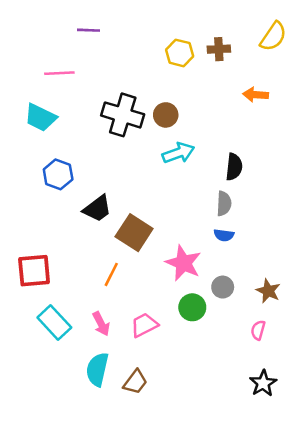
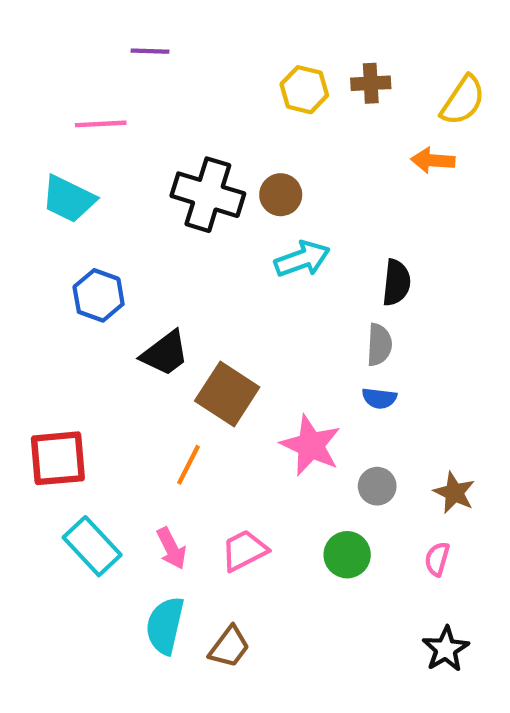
yellow semicircle: (273, 36) -> (463, 100), moved
green circle: (192, 307) -> (347, 555), moved

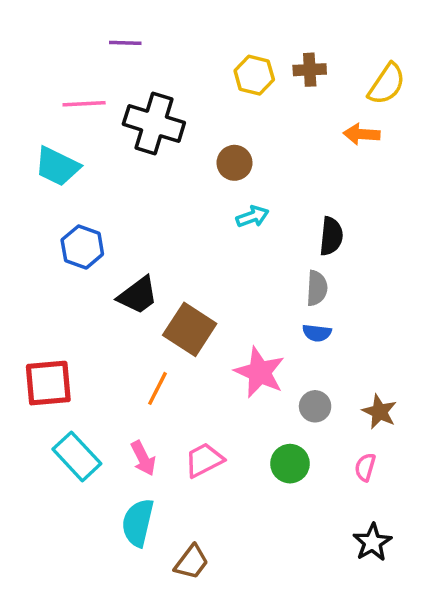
black cross: (208, 195) -> (154, 123), moved
cyan arrow: (302, 259) -> (252, 217), size x0.7
brown trapezoid: (229, 647) -> (192, 562), moved

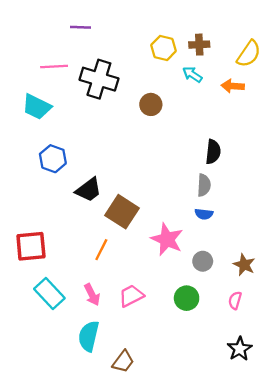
cyan arrow: (252, 217) -> (192, 75), moved, turned -126

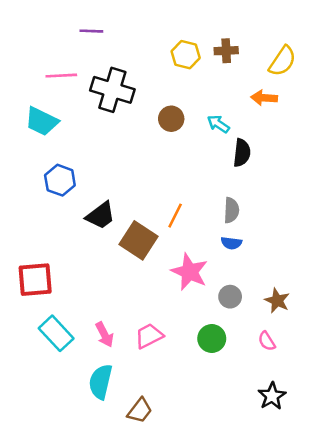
cyan arrow: (192, 75) -> (218, 124), moved
black semicircle: (213, 152) -> (242, 153), moved
orange line: (101, 250) -> (175, 216), moved
pink semicircle: (235, 300) -> (267, 341), turned -48

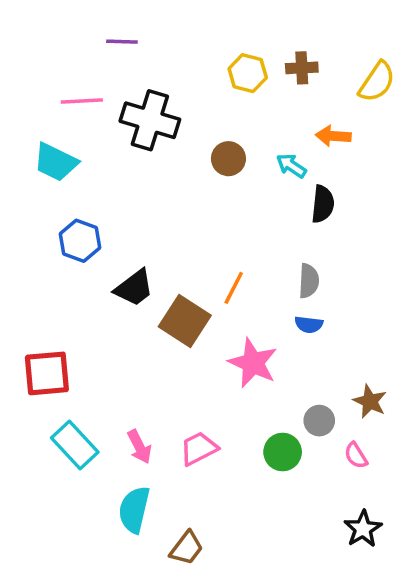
orange arrow: (264, 98) -> (333, 136), moved
gray circle: (230, 297) -> (319, 421), moved

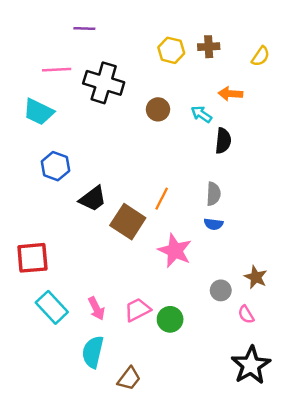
yellow semicircle: (377, 82) -> (261, 56), size x0.7
green circle: (283, 452) -> (170, 319), moved
black star: (363, 529) -> (251, 365), size x1.5

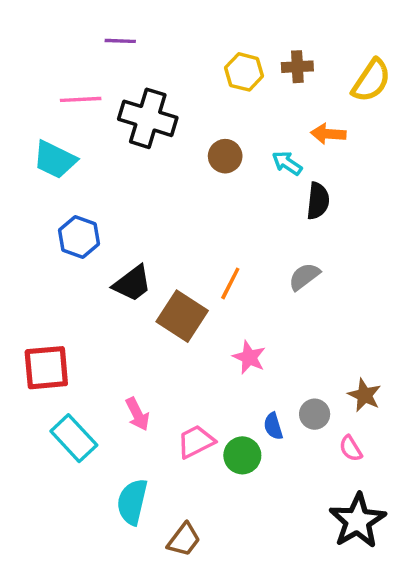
yellow semicircle: (261, 56) -> (371, 80), size x1.5
gray semicircle: (213, 194) -> (304, 277), turned -130
blue semicircle: (213, 224) -> (273, 426), moved, turned 66
pink star: (175, 251) -> (249, 357), size x0.7
pink arrow: (96, 308) -> (137, 414), moved

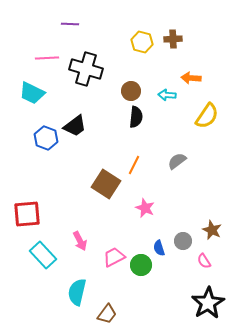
yellow semicircle: (371, 80) -> (207, 116), moved
cyan arrow: (287, 163) -> (167, 95), turned -30
black semicircle: (318, 201) -> (136, 117), moved
black trapezoid: (132, 283) -> (75, 126), moved

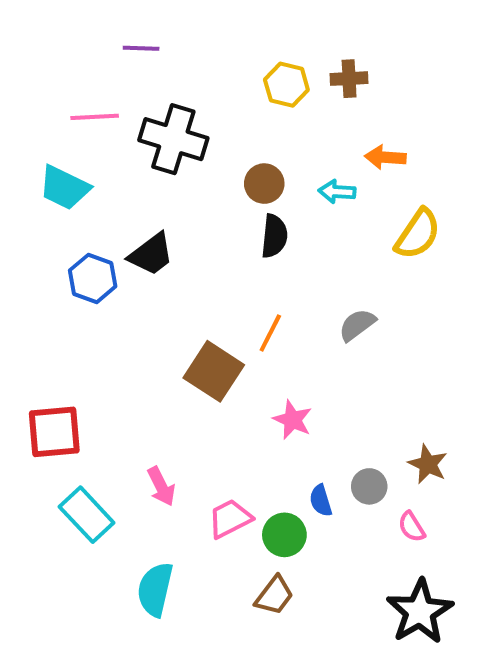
brown trapezoid: (107, 314) -> (274, 595), moved

